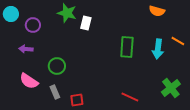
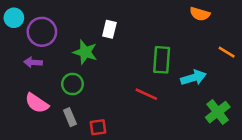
green star: (67, 13) -> (85, 52), moved
purple circle: (33, 25) -> (42, 32), size x1.5
cyan arrow: (158, 49) -> (193, 78), moved, turned -114
red line: (130, 97) -> (146, 94), moved

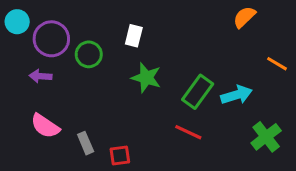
orange semicircle: (200, 14) -> (244, 17), turned 120
green star: (85, 52) -> (146, 78), moved
green rectangle: (162, 60) -> (198, 92), moved, turned 32
green circle: (72, 84) -> (89, 54), moved
red line: (146, 94) -> (188, 132), moved

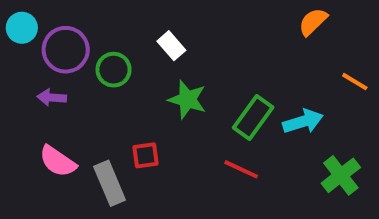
white rectangle: (134, 36) -> (171, 46), turned -55
gray rectangle: (86, 143) -> (110, 183), size x1.5
red square: (120, 156) -> (145, 155), moved

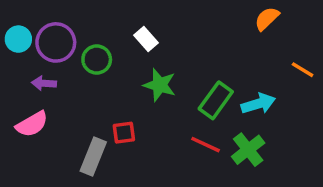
cyan circle: (22, 28) -> (18, 39), moved
pink semicircle: (58, 161) -> (32, 124), moved, turned -64
green cross: (341, 175) -> (248, 150), moved
gray rectangle: (110, 183) -> (93, 156), turned 45

